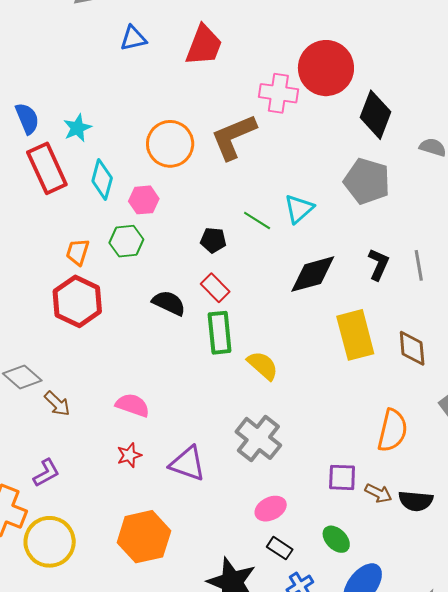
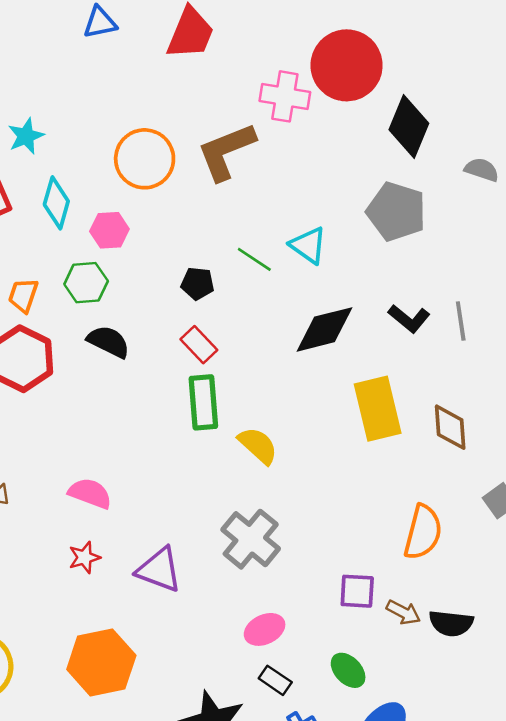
cyan triangle: (299, 209) -> (308, 245), turned -44
black L-shape: (378, 264) -> (409, 319), turned 104
black semicircle: (169, 303) -> (109, 342), moved

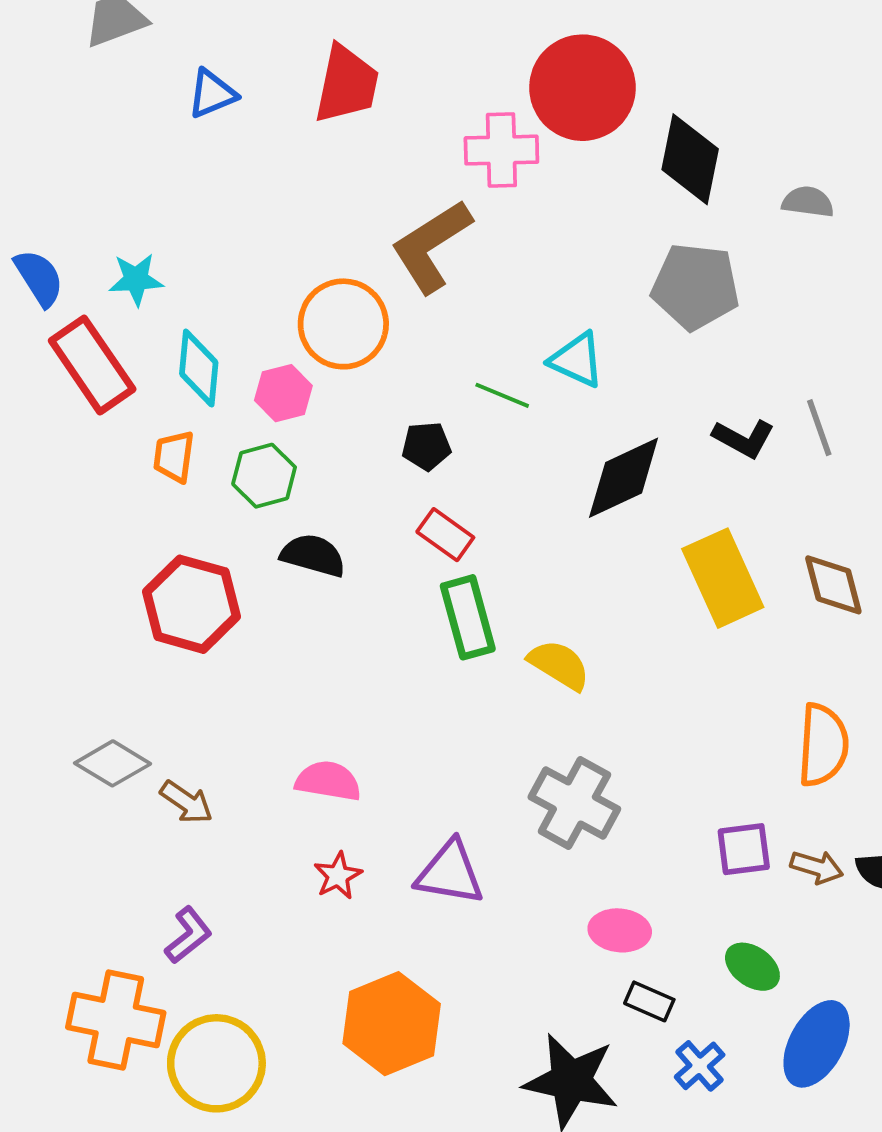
cyan star: (26, 136) -> (136, 279), turned 30
orange circle: (145, 159) -> (343, 324), moved
orange trapezoid: (23, 295) -> (174, 457), moved
pink ellipse: (265, 629) -> (620, 930), turned 42

